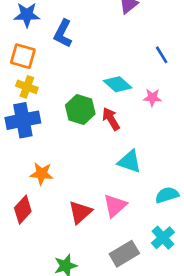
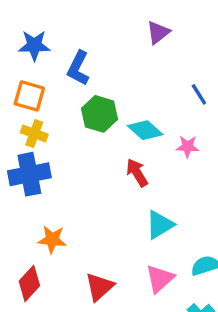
green hexagon: (80, 110) -> (99, 114), moved
cyan triangle: (130, 162) -> (160, 225), turned -50
pink triangle: (115, 206) -> (160, 279), moved

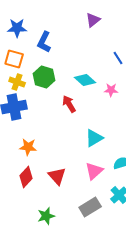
green hexagon: (99, 114) -> (44, 77), moved
red arrow: (137, 173) -> (69, 104), moved
red diamond: (29, 283) -> (26, 177), moved
red triangle: (99, 287) -> (57, 176), turned -30

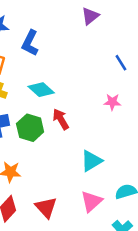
green hexagon: (44, 77) -> (30, 128), moved
cyan diamond: (85, 80) -> (41, 90), moved

